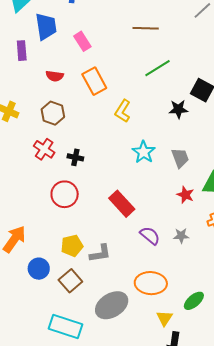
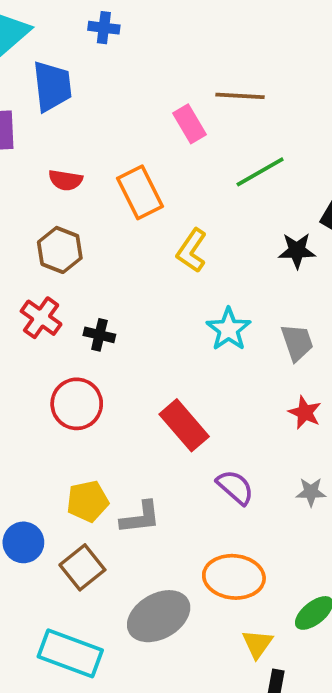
pink rectangle: (82, 41) -> (189, 124), moved
gray star: (181, 236) -> (311, 492), moved

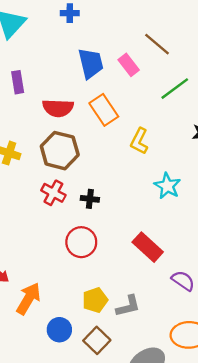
blue trapezoid: (52, 86) -> (91, 63), moved
brown line: (240, 96) -> (157, 44), turned 44
red semicircle: (66, 180) -> (58, 108), size x1.5
brown hexagon: (60, 250) -> (60, 151), size x1.4

